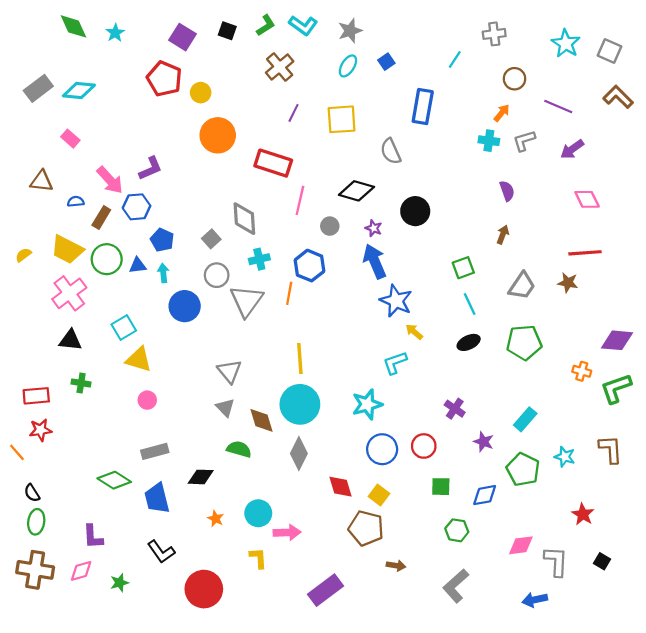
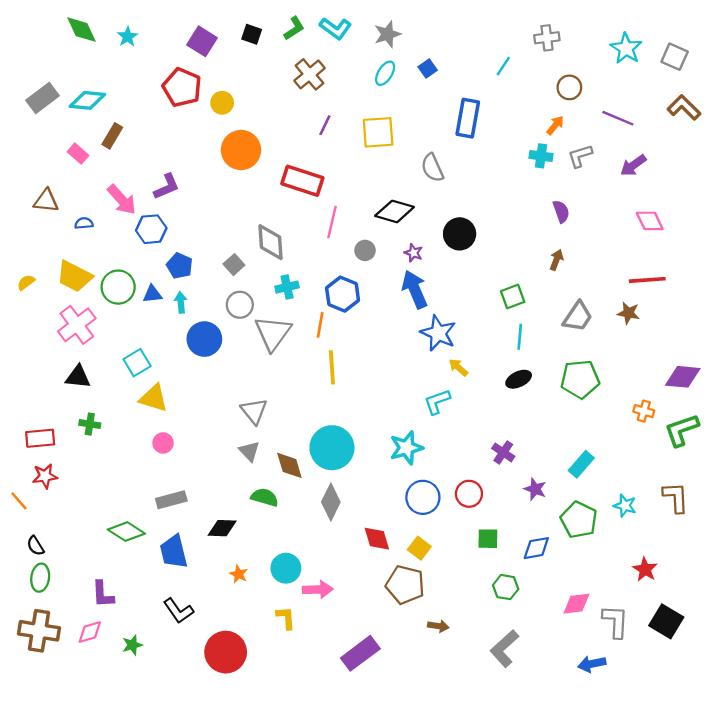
brown rectangle: (101, 218) -> (112, 136), moved
cyan line: (470, 304) -> (520, 337), turned 30
yellow line: (300, 358) -> (332, 367), moved
black square: (602, 561) -> (666, 621), size x1.8

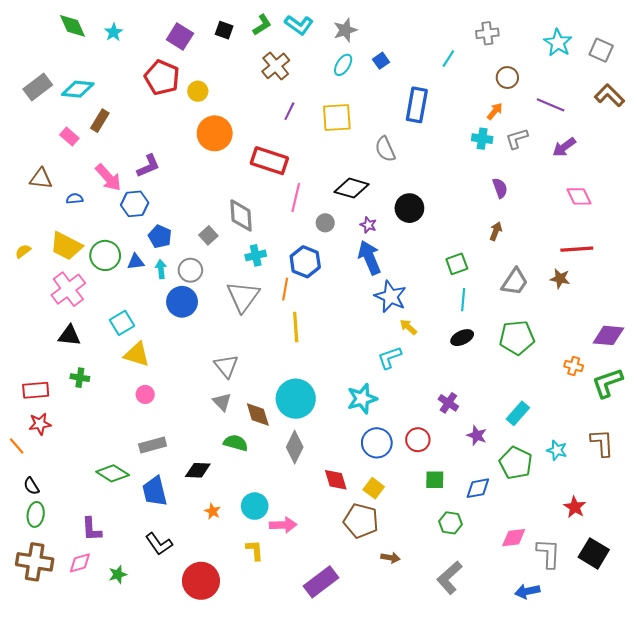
gray circle: (240, 305) -> (190, 270), moved

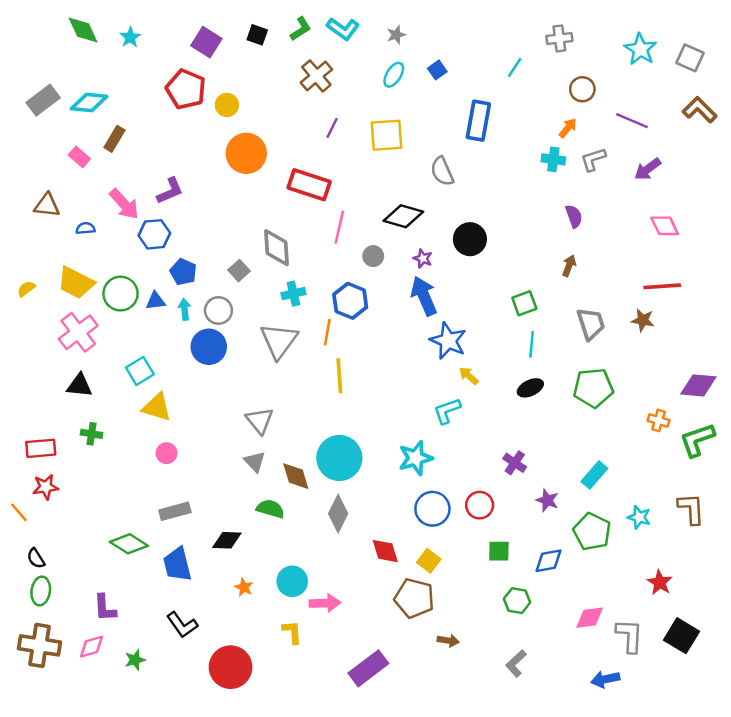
gray star: (345, 30) -> (396, 35), size x0.7
gray trapezoid: (515, 282) -> (591, 324), turned -52
gray L-shape: (449, 578) -> (516, 664), size x0.7

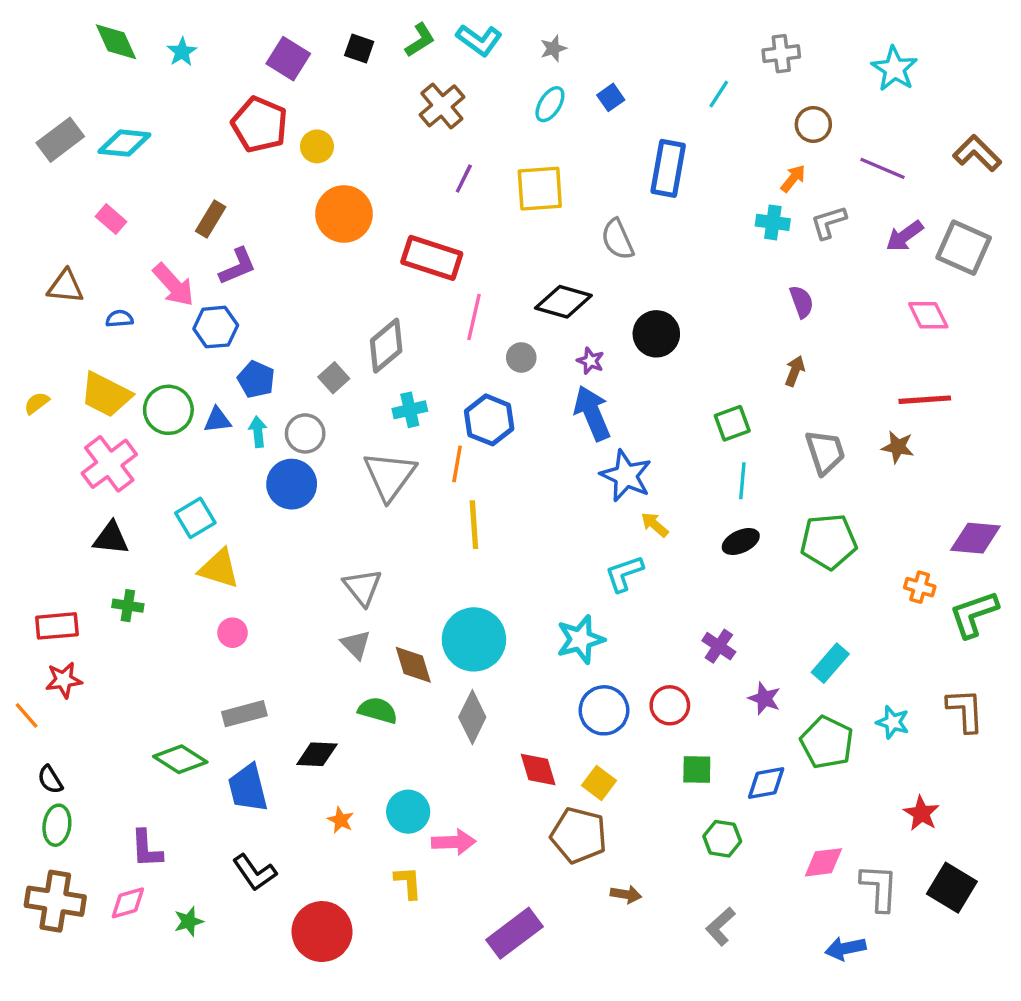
gray square: (690, 58) -> (964, 248), moved, size x1.4
brown rectangle: (114, 139) -> (211, 219), moved
gray diamond: (276, 248) -> (386, 346), turned 54

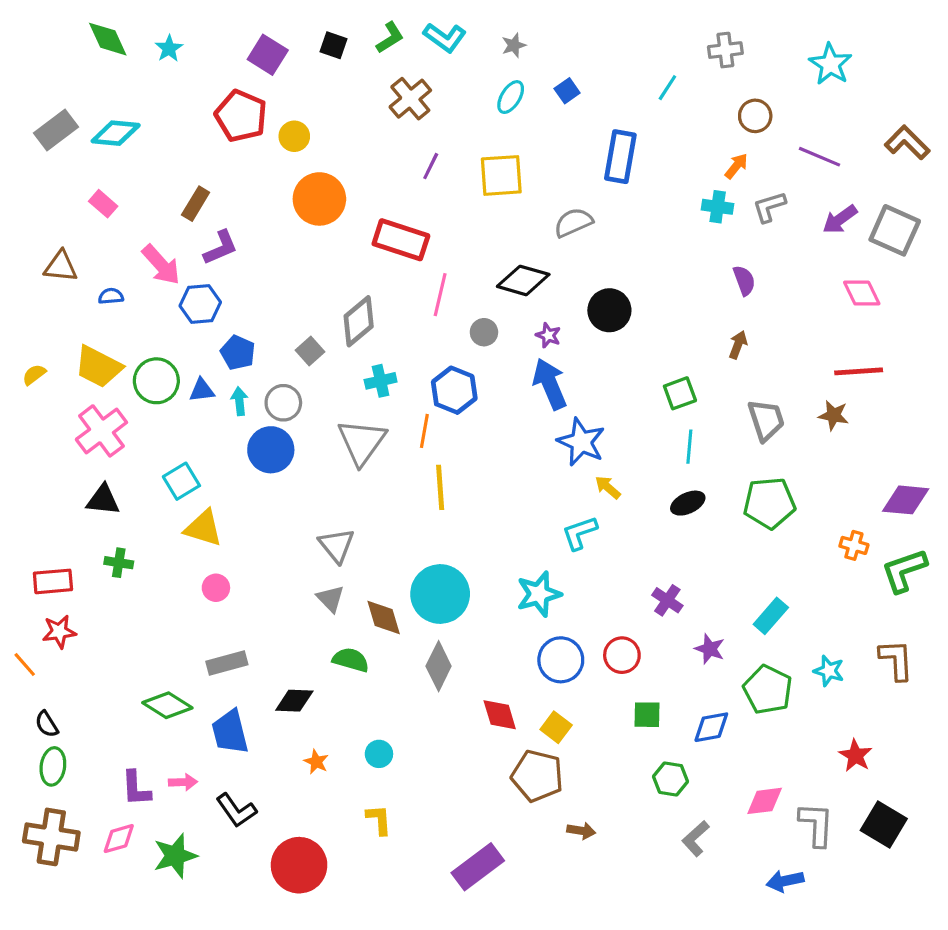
gray semicircle: (617, 239) -> (573, 222), turned 90
cyan circle: (408, 812) -> (379, 754), size x0.7
pink arrow: (454, 842) -> (183, 782), moved, size x0.7
green star: (189, 921) -> (175, 856), size x1.6
gray L-shape: (720, 926) -> (696, 839), moved

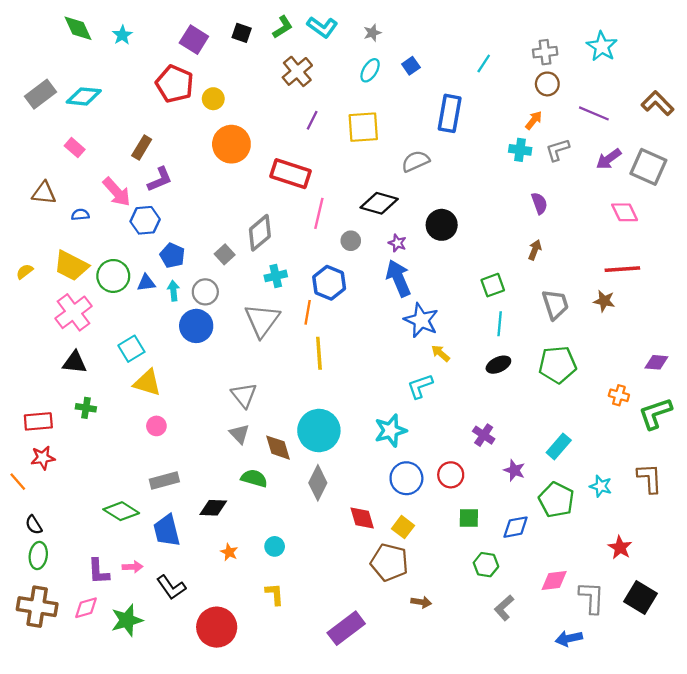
gray cross: (725, 50) -> (545, 52), moved
purple diamond: (906, 500) -> (656, 362), size x0.7

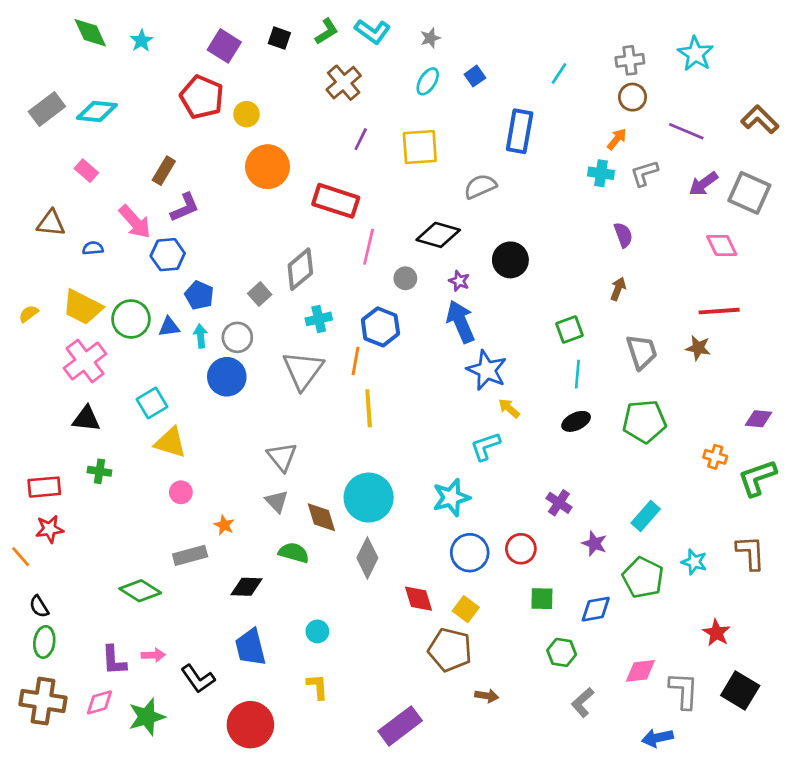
blue trapezoid: (167, 531) -> (250, 647), moved
orange star: (229, 552) -> (224, 525), moved

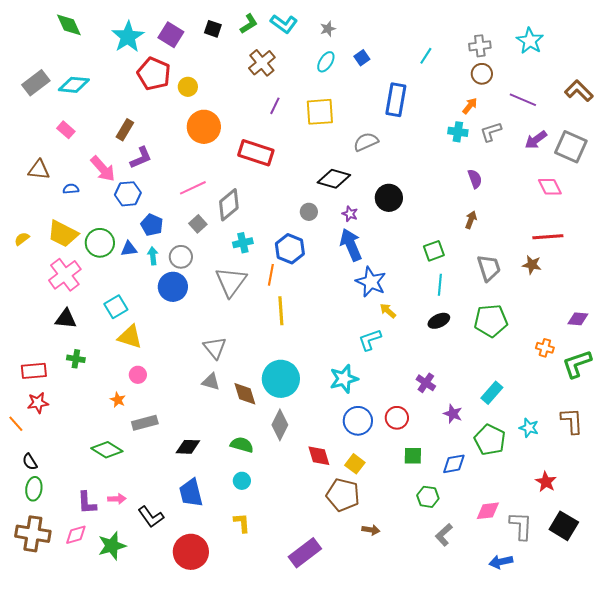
cyan star: (141, 41) -> (128, 37), moved, size x1.8
pink line: (369, 247) -> (193, 188), moved, turned 52
gray triangle: (277, 501) -> (211, 382), turned -30
orange star: (224, 525) -> (118, 400), moved
green semicircle: (294, 553) -> (242, 445), moved

